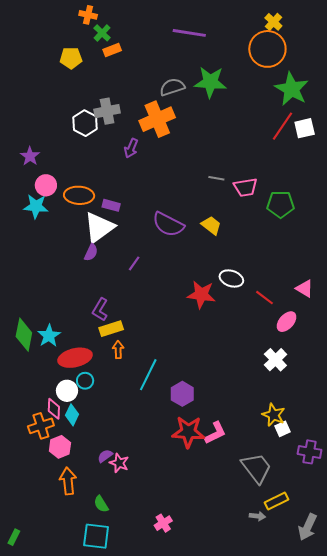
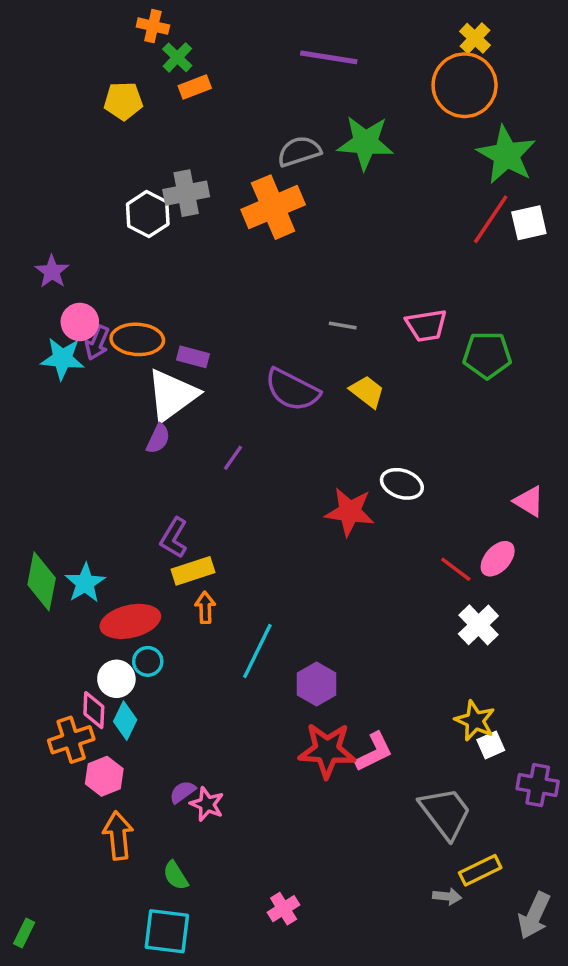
purple arrow: (131, 148) -> (97, 343), moved
gray line: (216, 178) -> (343, 325), moved
red line: (264, 298) -> (456, 569), moved

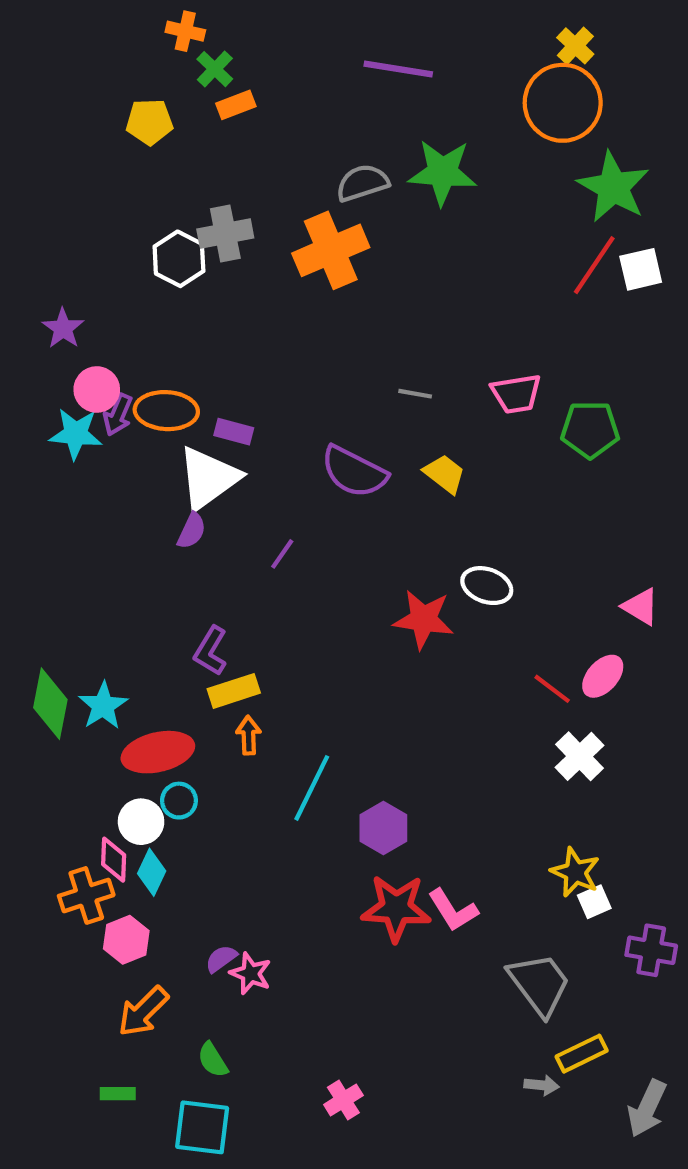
pink L-shape: (374, 752) -> (453, 910), turned 84
orange arrow: (118, 835) -> (143, 1011), turned -129
green rectangle: (24, 933) -> (118, 1094), moved, turned 64

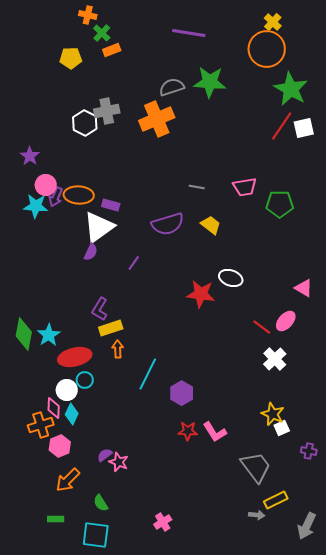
purple semicircle: (354, 472) -> (168, 224), turned -44
red star: (396, 908) -> (188, 431), size x0.6
purple cross: (651, 950) -> (309, 451), size x0.7

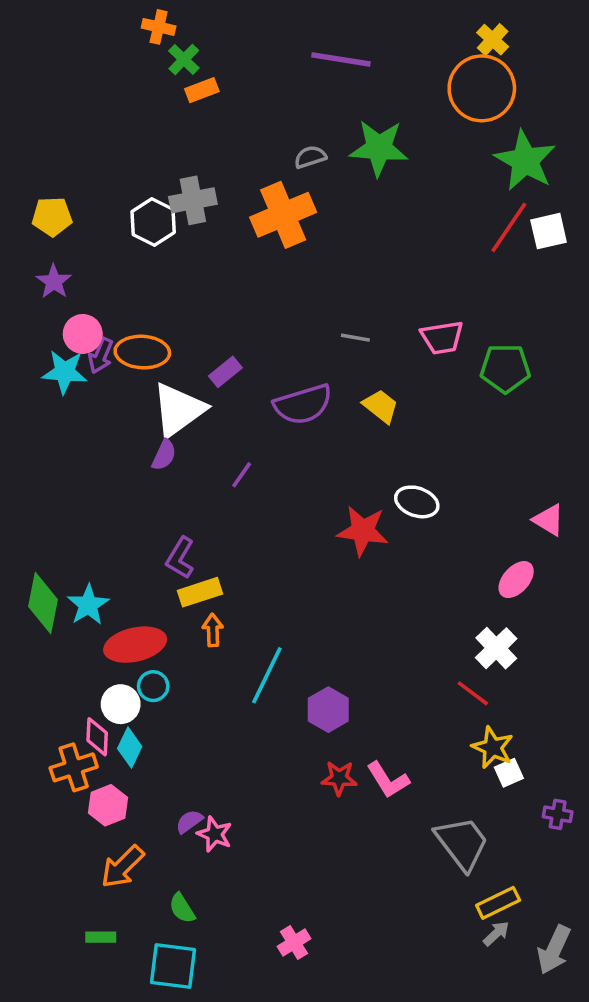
yellow pentagon: (71, 58) -> (52, 217), moved
gray semicircle: (172, 87) -> (310, 157), size x0.7
purple rectangle: (111, 205) -> (225, 372), moved, turned -54
red line: (262, 327) -> (473, 693), moved
gray arrow: (257, 515) -> (496, 933), moved, turned -49

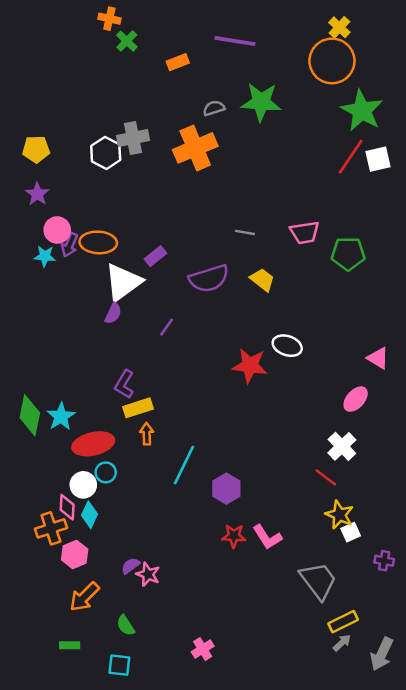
orange rectangle: (202, 90) -> (178, 62), moved
cyan star: (65, 372) -> (45, 256), size x0.7
cyan square: (173, 966) -> (119, 665), size x0.7

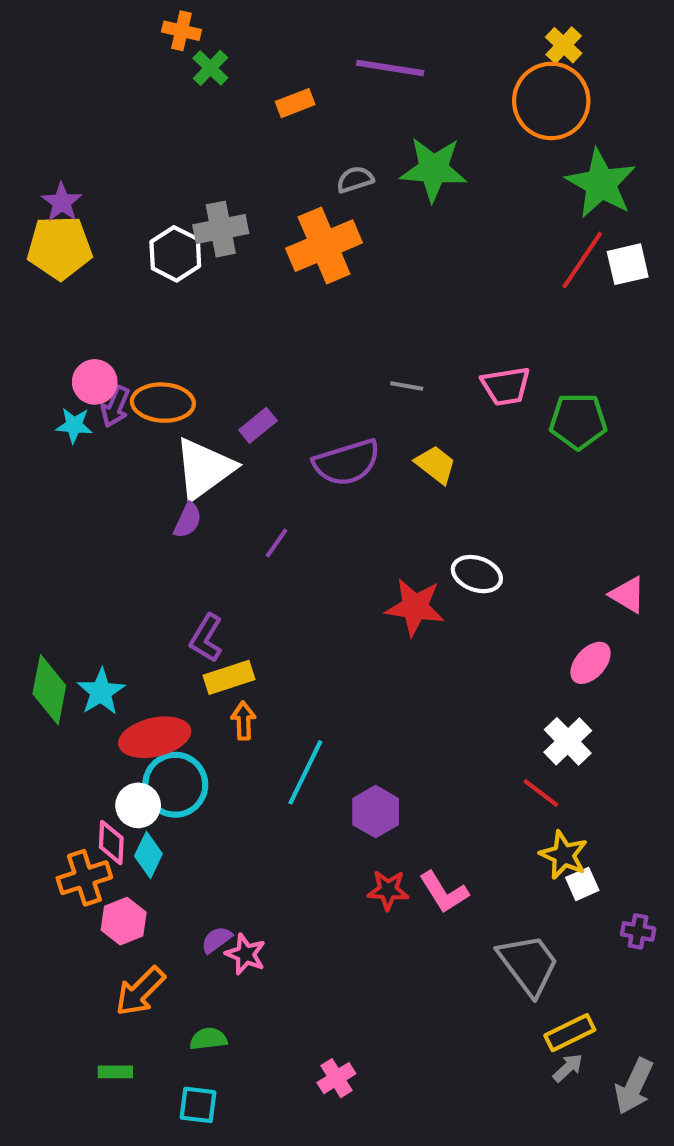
yellow pentagon: (36, 149) -> (60, 248), size x1.4
purple star: (37, 194) -> (62, 202), moved
cyan circle: (106, 472) -> (175, 785), size x1.8
green semicircle: (126, 625) -> (208, 1039), turned 115

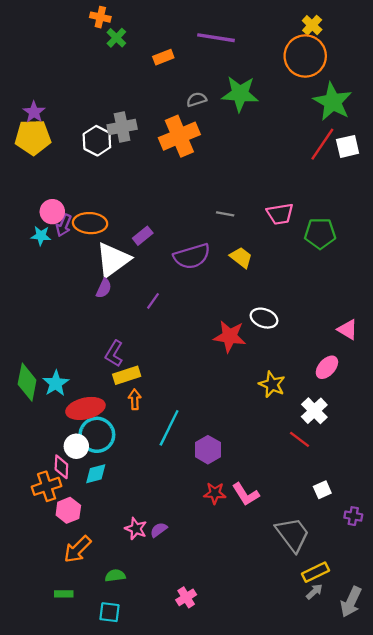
cyan diamond: (148, 855) -> (96, 474), moved, turned 50
yellow star: (564, 855) -> (272, 384), moved
purple semicircle: (217, 940) -> (159, 530), moved

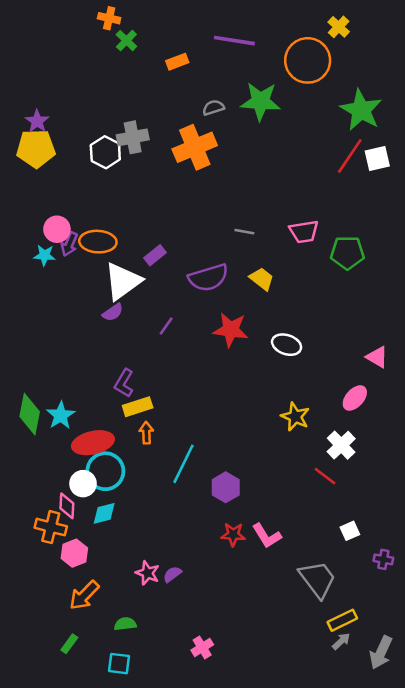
orange circle: (305, 56) -> (308, 60), moved
purple semicircle: (104, 288) -> (113, 312), turned 30
red star: (230, 336) -> (231, 330), moved
orange cross: (47, 486) -> (51, 527), turned 32
green rectangle: (64, 594) -> (69, 644), turned -54

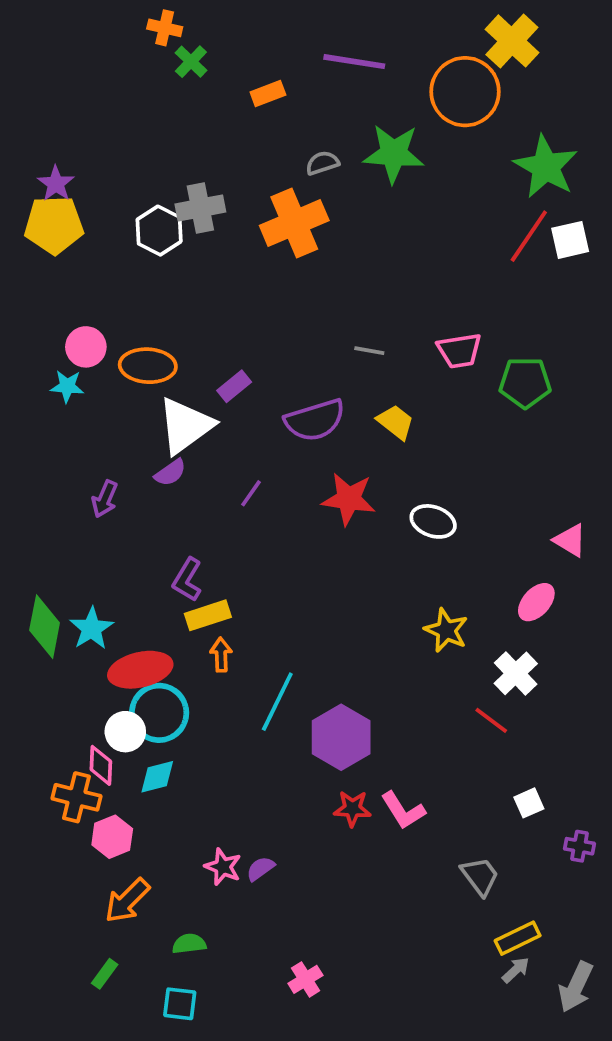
yellow cross: (339, 27) -> (512, 41), size x1.6
purple arrow: (69, 244) -> (105, 499), moved
purple hexagon: (226, 487) -> (341, 737), size x1.4
gray trapezoid: (318, 579) -> (480, 876), size x0.7

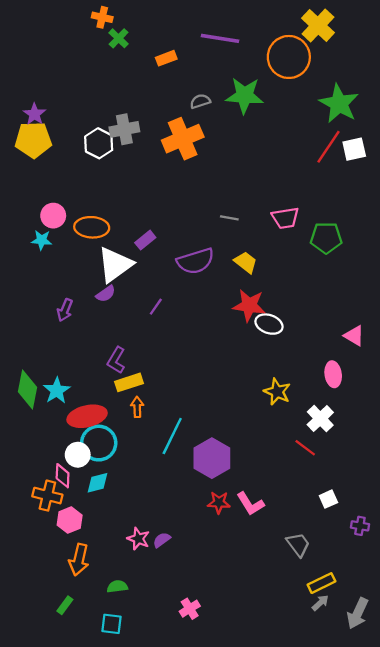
red star: (349, 499) -> (249, 305), moved
pink ellipse: (536, 602) -> (333, 374), turned -50
orange arrow: (127, 901) -> (79, 560), turned -32

